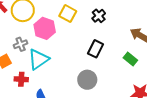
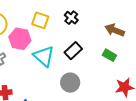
black rectangle: (95, 49) -> (73, 51), turned 30
cyan triangle: (38, 59) -> (44, 56), moved, turned -35

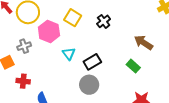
black rectangle: (73, 51) -> (92, 62), moved
cyan triangle: (44, 56) -> (69, 54), size x0.6

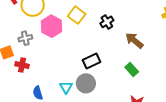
brown arrow: (143, 43) -> (134, 40), moved
cyan triangle: (69, 54) -> (66, 87), moved
red cross: (23, 81) -> (22, 65), moved

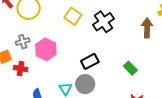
black cross: (107, 22) -> (103, 22), size x1.5
pink hexagon: (52, 26) -> (46, 49), moved
brown arrow: (134, 40) -> (147, 28), moved, turned 54

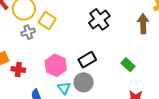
yellow square: (73, 16) -> (47, 21), moved
gray cross: (23, 42) -> (28, 32), moved
pink hexagon: (46, 49) -> (56, 65), moved

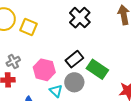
gray cross: (28, 32) -> (13, 61), moved
green rectangle: (128, 65) -> (97, 69), moved, size x1.5

